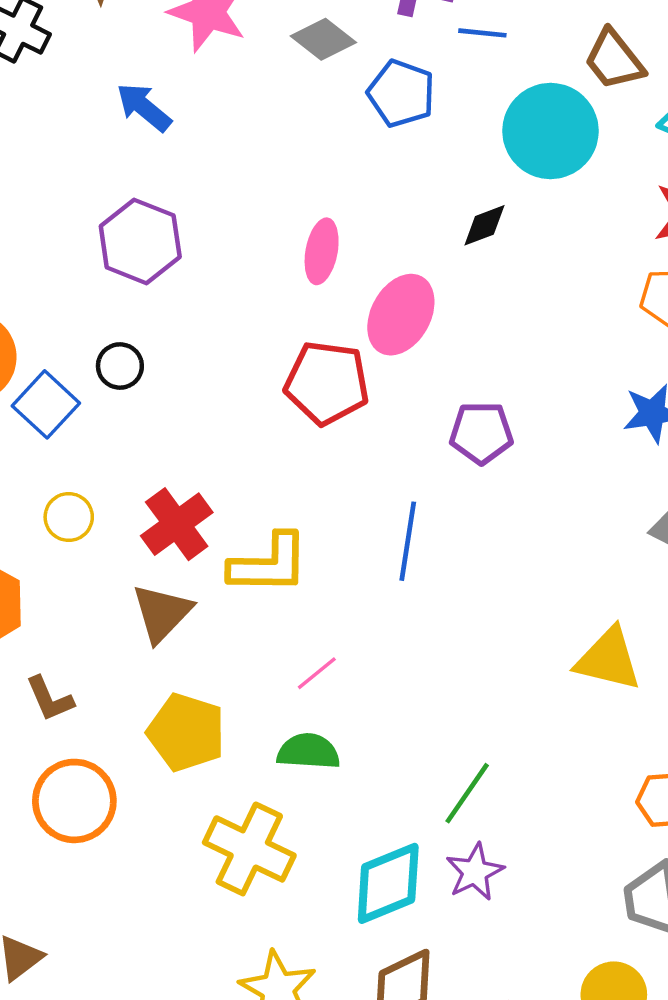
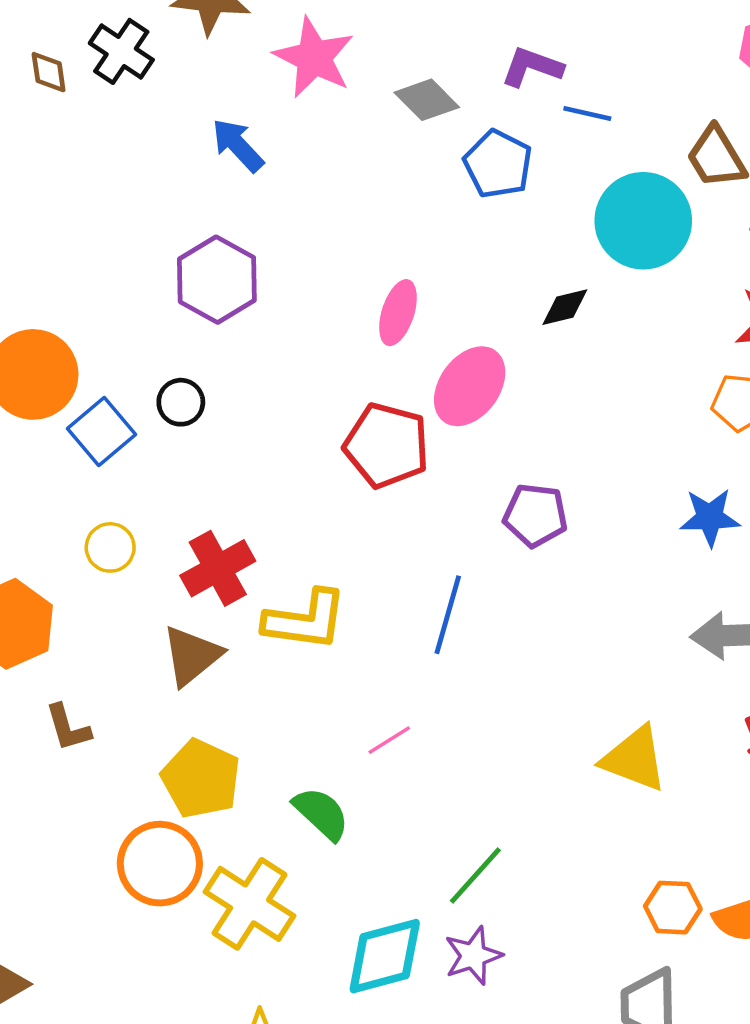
pink line: (317, 673) -> (389, 740), moved
green semicircle: (308, 751) -> (321, 813), turned 32
orange circle: (74, 801) -> (160, 864), moved

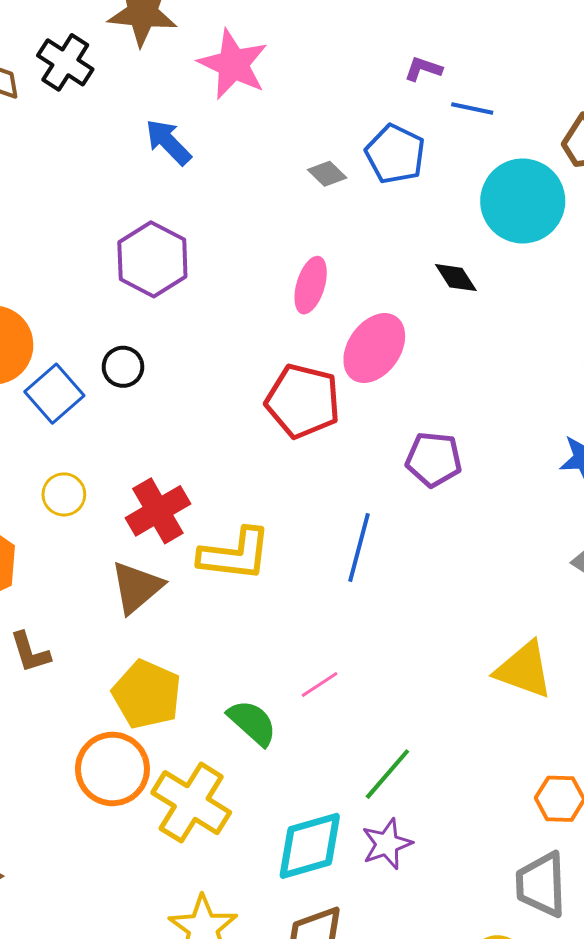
purple L-shape: (532, 67) -> (423, 69), size x0.7
gray diamond: (427, 100) -> (327, 174), moved, size x0.7
black diamond: (565, 307) -> (456, 278), turned 72
pink line: (389, 740) -> (320, 685), moved

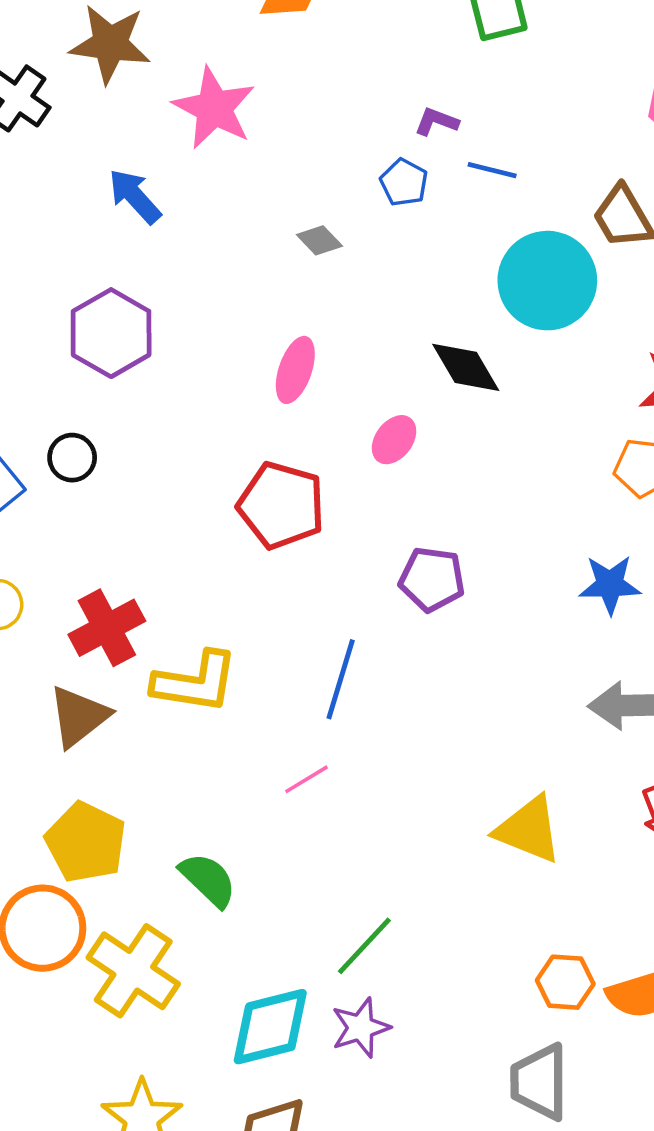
blue pentagon: (395, 154) -> (404, 182), moved, size x0.7
black diamond: (456, 278) -> (466, 367), size x1.4
pink ellipse: (374, 348) -> (394, 440), moved, size x0.6
pink line: (320, 685) -> (307, 779), moved

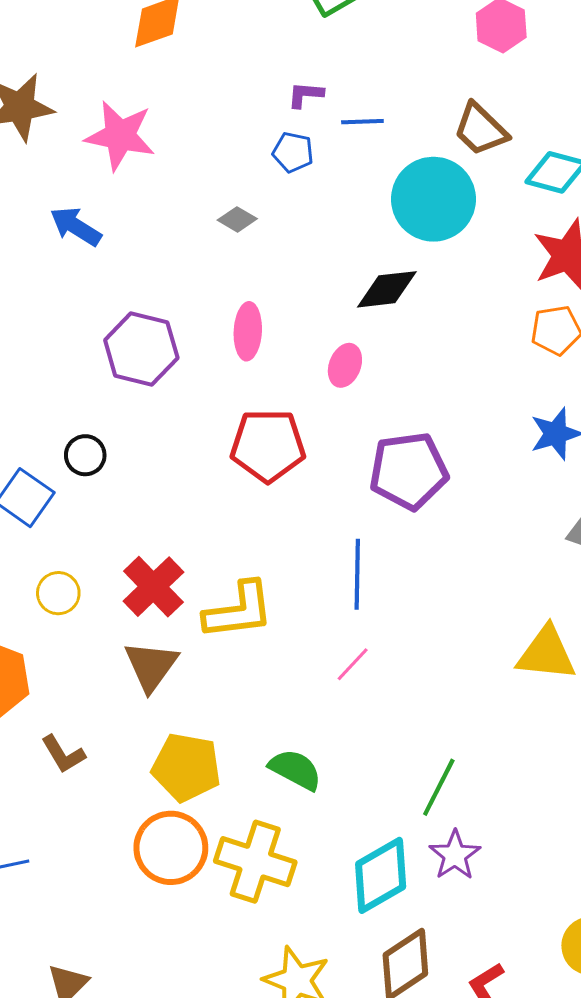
purple hexagon: (111, 333) -> (141, 349), moved
black diamond: (466, 367) -> (387, 289), turned -50
purple pentagon: (432, 579) -> (409, 471), size x1.4

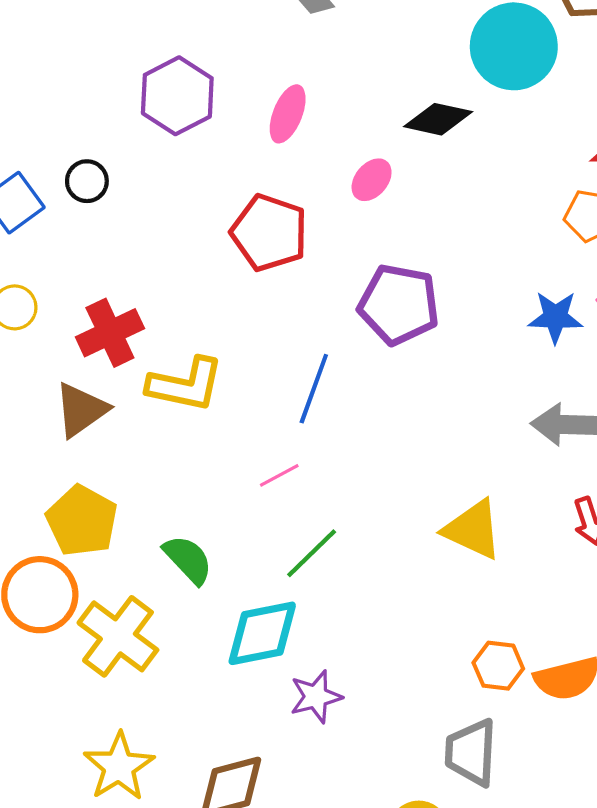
green line: (439, 787) -> (312, 553), moved
cyan diamond: (381, 875) -> (262, 633), moved

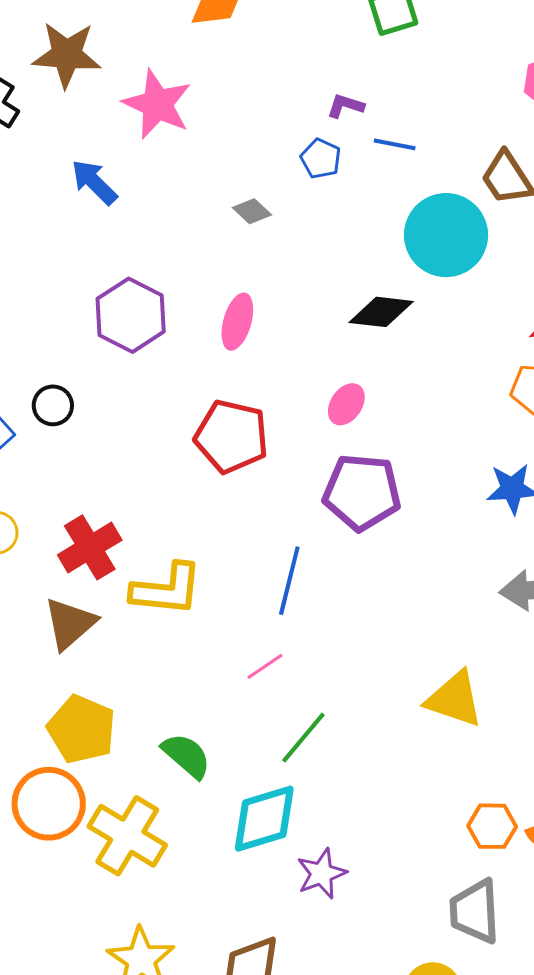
pink ellipse: (372, 180) -> (346, 404), moved

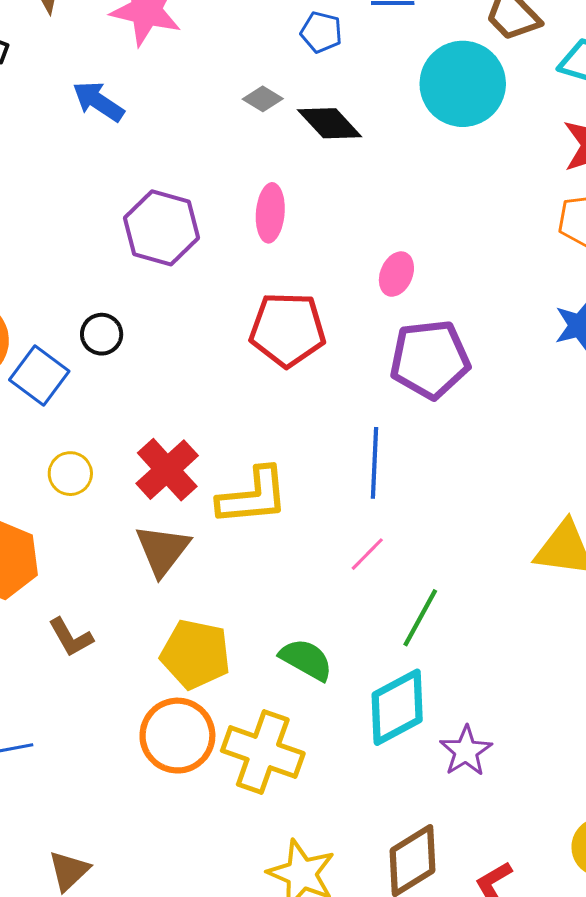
black diamond: (381, 312) -> (330, 123), moved, turned 52

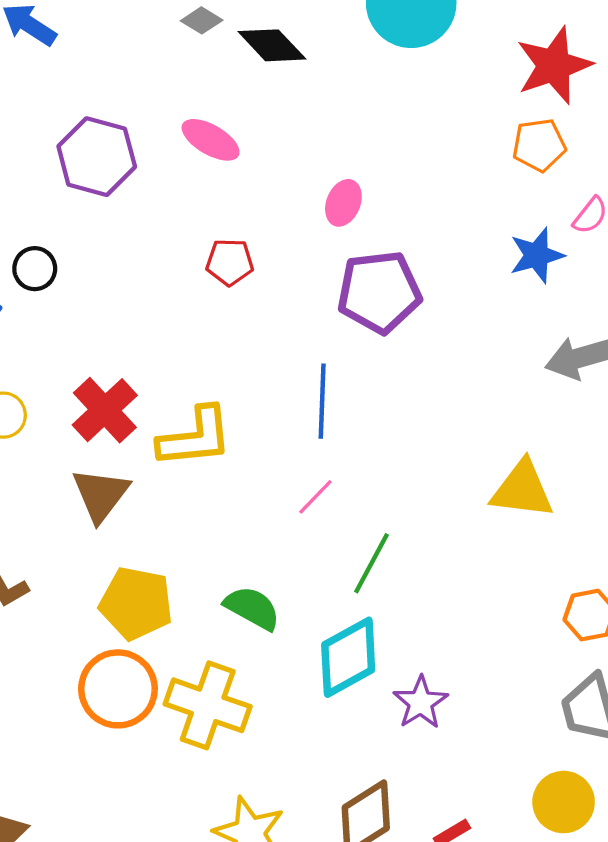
pink ellipse: (270, 213) -> (211, 140), turned -64
red pentagon: (287, 330) -> (230, 262), size x0.6

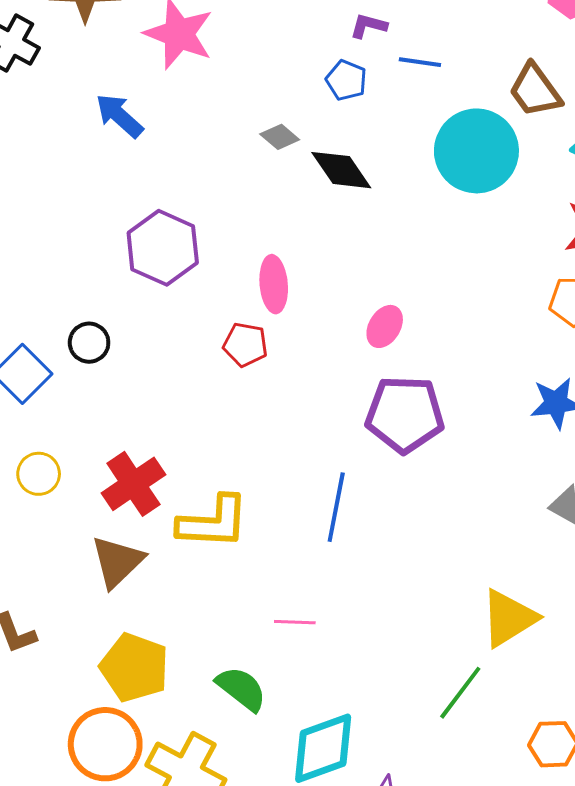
pink ellipse: (211, 140) -> (274, 284), moved, turned 46
red pentagon: (230, 262) -> (245, 345), moved
yellow triangle: (522, 490) -> (509, 618), turned -48
pink line: (315, 497) -> (295, 622), moved, turned 39
green line: (372, 563) -> (460, 693), moved

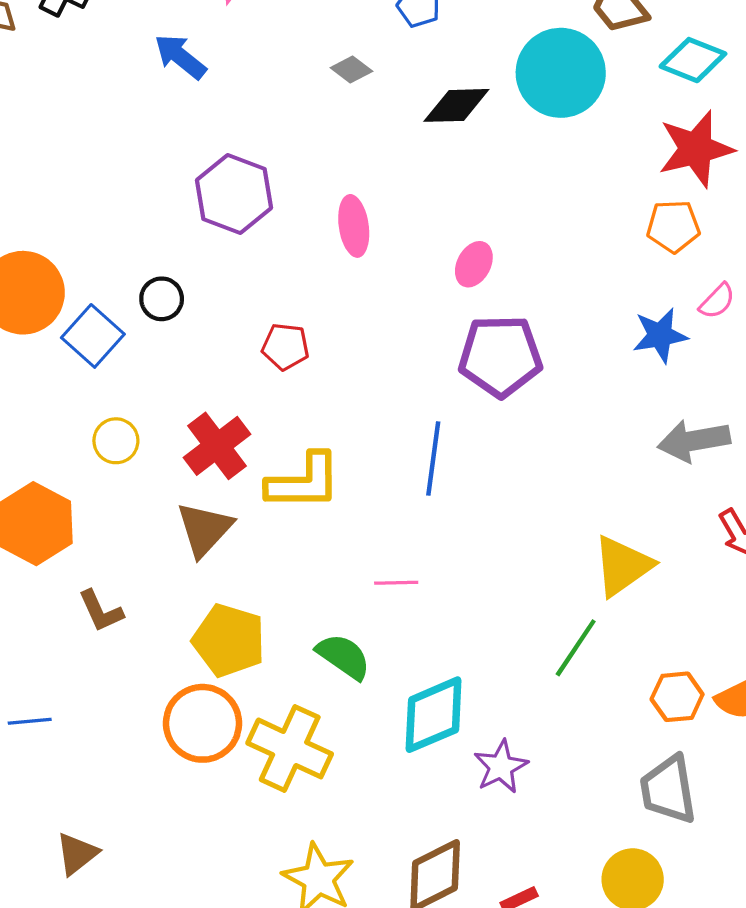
black diamond: (341, 170) -> (456, 105), moved, turned -54
red pentagon: (245, 345) -> (285, 347), moved

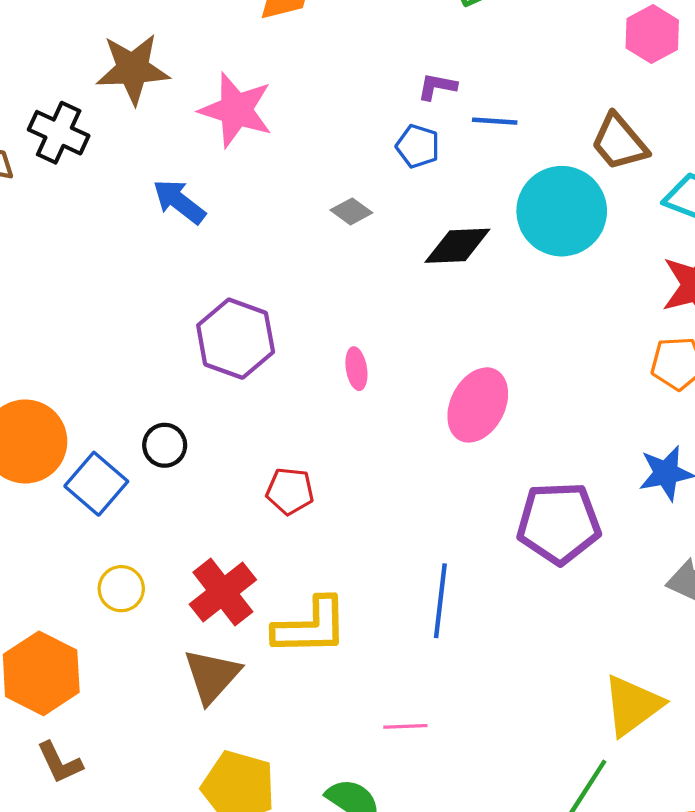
pink ellipse: (354, 226) -> (356, 369), size x0.7
pink ellipse: (474, 264) -> (478, 405), size x1.6
purple pentagon: (500, 356) -> (559, 523), moved
brown L-shape: (101, 611) -> (60, 763), moved

